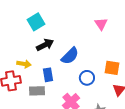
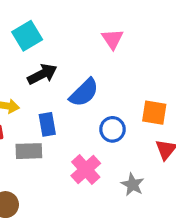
pink triangle: (101, 24) -> (112, 39), moved

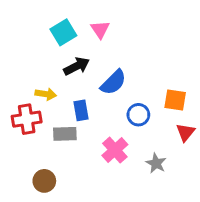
pink triangle: (112, 39) -> (100, 29), moved

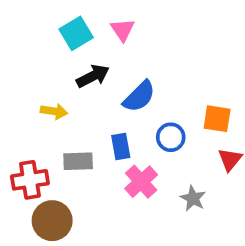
blue rectangle: (81, 110) -> (121, 146), moved
red cross: (27, 119) -> (30, 180), moved
brown circle: (44, 181) -> (52, 221), size x1.4

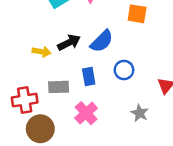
black arrow: (93, 76) -> (69, 43), moved
orange square: (217, 119) -> (137, 14), moved
pink cross: (141, 182) -> (86, 113), moved

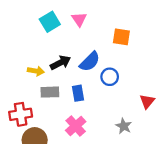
blue circle: (124, 70) -> (110, 77), moved
gray rectangle: (59, 87) -> (50, 92), moved

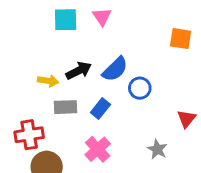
cyan square: (50, 22) -> (66, 20), turned 30
orange square: (121, 37) -> (181, 39), moved
blue rectangle: (78, 93) -> (100, 108), turned 49

